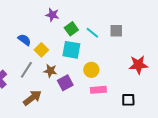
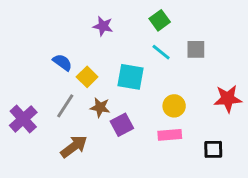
green square: (71, 29) -> (160, 20), moved
yellow circle: (91, 70) -> (174, 106), moved

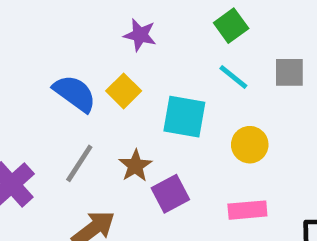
blue semicircle: (62, 62) -> (75, 93), size x1.4
yellow square: (87, 77) -> (124, 91), moved
yellow circle: (174, 106) -> (250, 145), moved
brown star: (100, 107) -> (135, 166), turned 30

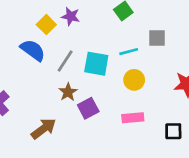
cyan line: (233, 77) -> (129, 52), moved, turned -54
yellow square: (124, 91) -> (46, 25), moved
gray line: (79, 163) -> (65, 61), moved

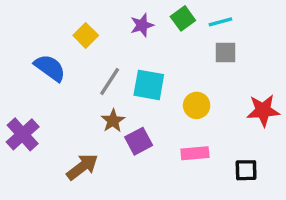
purple star: (71, 16) -> (142, 25), moved, turned -30
blue semicircle: (33, 50) -> (50, 68), moved
cyan line: (129, 52) -> (220, 22), moved

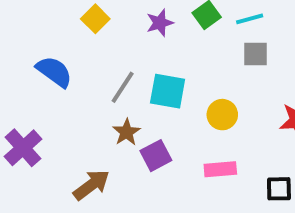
yellow square: (86, 35) -> (95, 19), moved

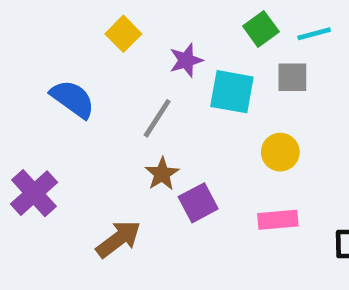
purple star: (160, 23) -> (186, 60), moved
gray square: (255, 54) -> (292, 77), moved
cyan square: (168, 91) -> (232, 92), moved

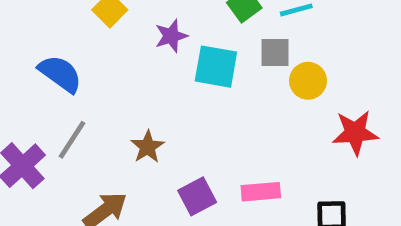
gray line: (157, 118) -> (72, 140), moved
yellow circle: (280, 152) -> (308, 81), moved
purple square: (198, 203) -> (197, 196), moved

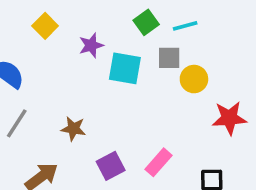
brown star: (148, 147) -> (73, 129), turned -30
pink rectangle: (261, 192) -> (159, 162), turned -44

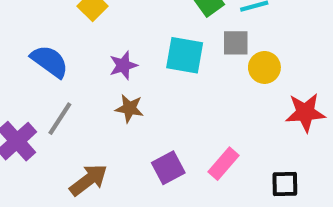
purple star: (91, 45) -> (123, 65), moved
brown star: (73, 129) -> (129, 108), moved

